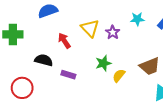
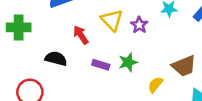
purple rectangle: (68, 75) -> (101, 65), moved
yellow semicircle: (119, 76) -> (155, 85), moved

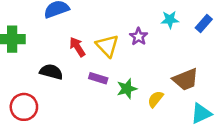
yellow triangle: (112, 20) -> (107, 46), moved
green star: (128, 62) -> (127, 89), moved

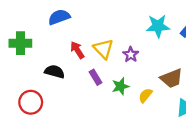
cyan star: (170, 20) -> (158, 26), size x1.5
purple star: (139, 37) -> (131, 55), moved
purple rectangle: (98, 78) -> (95, 77), turned 42

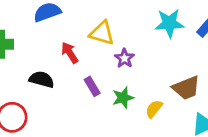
yellow triangle: (103, 49) -> (102, 33), moved, turned -30
purple star: (131, 55) -> (124, 58), moved

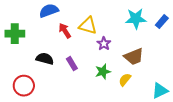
red arrow: (70, 53) -> (65, 31), moved
purple rectangle: (92, 86) -> (72, 64), moved
brown trapezoid: (186, 88) -> (134, 57), moved

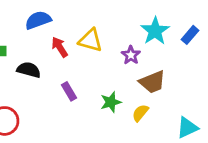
cyan star: (136, 19) -> (155, 31), turned -30
purple star: (104, 44) -> (131, 55), moved
black semicircle: (45, 59) -> (29, 70), moved

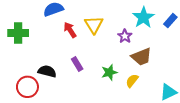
yellow triangle: (91, 40) -> (94, 25), turned 42
black semicircle: (29, 70) -> (47, 71), moved

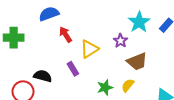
yellow triangle: (94, 25) -> (89, 49), moved, turned 30
green star: (109, 72) -> (105, 87), moved

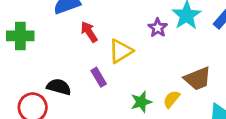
purple star: (120, 41) -> (158, 28), moved
brown trapezoid: (137, 61) -> (198, 79), moved

